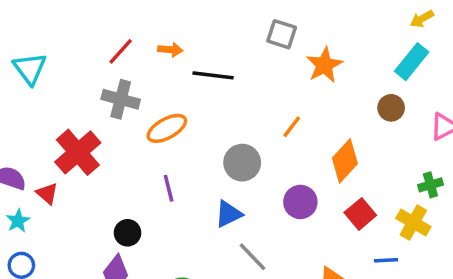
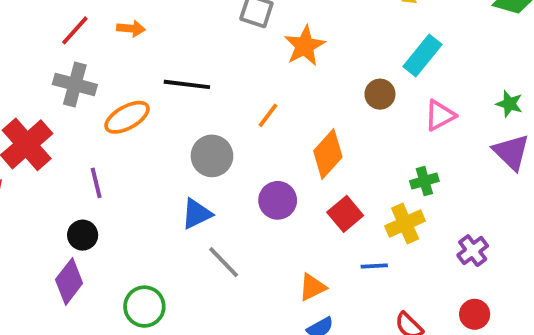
cyan rectangle: (412, 62) -> (422, 55), moved
black line: (213, 75) -> (187, 84), moved
purple line: (169, 188) -> (96, 183), moved
yellow cross: (413, 223) -> (405, 224), turned 36

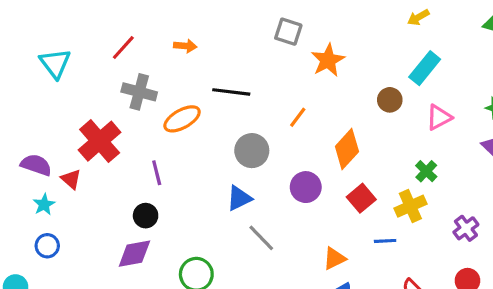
red line: (75, 30) -> (123, 48), moved
green cross: (424, 181) -> (426, 171), turned -30
purple diamond: (69, 281) -> (134, 254), turned 42

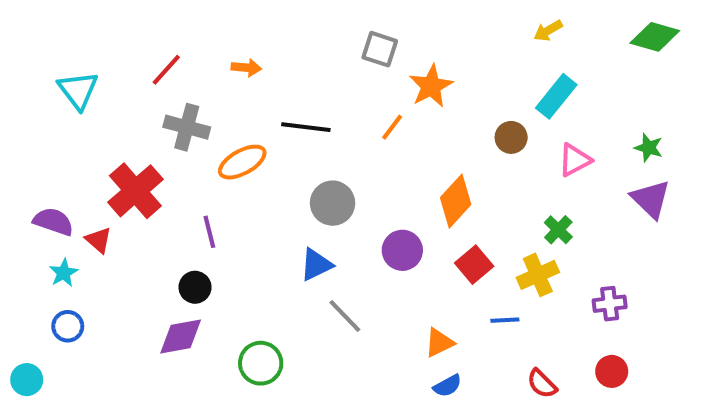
orange line: (298, 117) -> (392, 127), moved
purple cross: (466, 228) -> (610, 304), turned 30

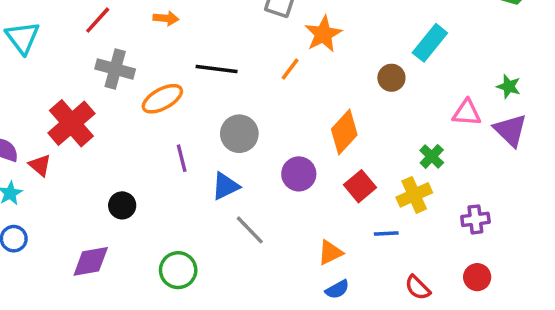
pink triangle: (575, 160) -> (467, 113), moved, turned 32
purple line: (209, 232) -> (182, 158), moved
purple diamond: (181, 337) -> (91, 261), moved

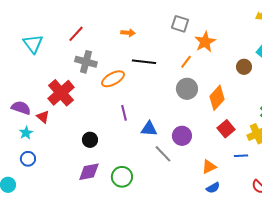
orange arrow: (166, 18) -> (128, 33), moved
gray circle: (239, 134) -> (187, 89), moved
purple circle: (299, 174) -> (182, 136), moved
blue triangle: (225, 186) -> (149, 129), turned 30
purple diamond: (91, 261) -> (89, 172), moved

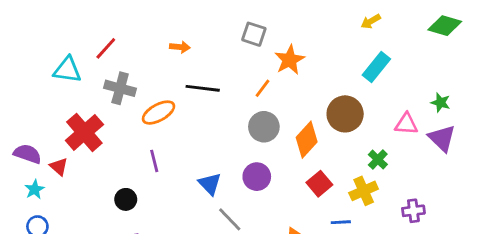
cyan triangle: (33, 44) -> (67, 70), moved, turned -45
brown circle: (244, 67) -> (345, 114), moved, size x1.6
purple line: (124, 113) -> (154, 161), moved
blue triangle: (149, 129) -> (210, 184), turned 42
purple circle: (182, 136) -> (257, 177), moved

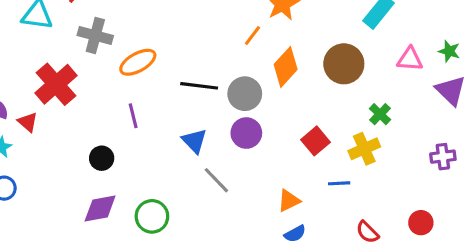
black line: (203, 88) -> (199, 86), moved
pink triangle: (406, 124) -> (410, 59), moved
gray circle: (264, 127) -> (245, 94), moved
orange diamond: (307, 140) -> (286, 67), moved
purple cross: (413, 211) -> (443, 157), moved

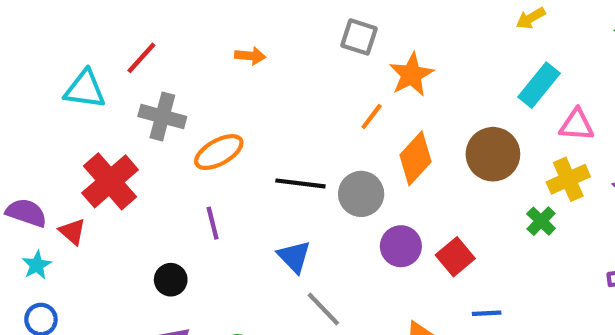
pink triangle: (410, 59) -> (577, 125), moved
purple circle: (246, 133) -> (401, 246), moved
yellow cross: (364, 149) -> (568, 179), moved

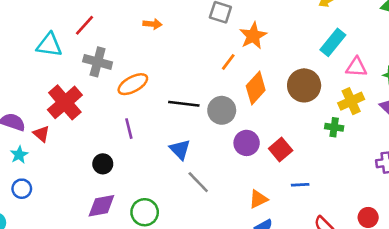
green cross: (541, 221) -> (334, 127), turned -36

